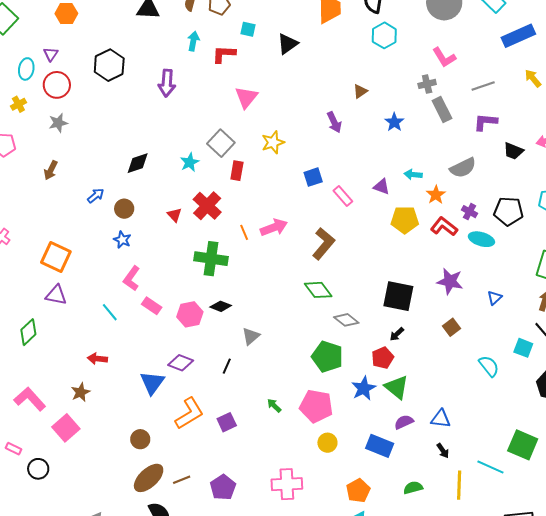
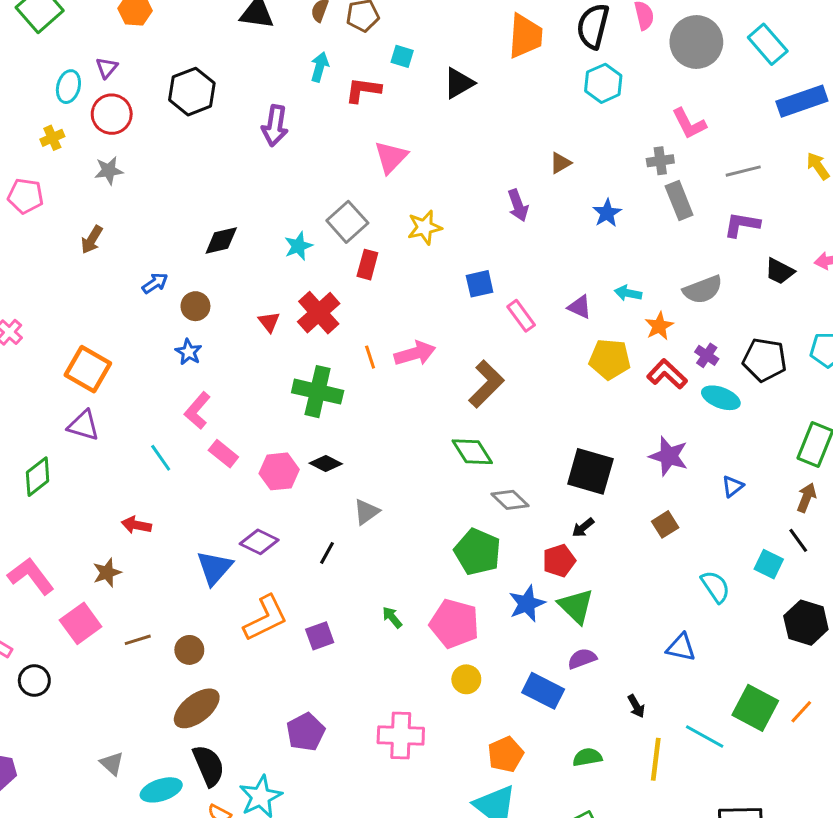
blue triangle: (441, 419) -> (681, 647), moved
brown line: (182, 480) -> (138, 640), moved

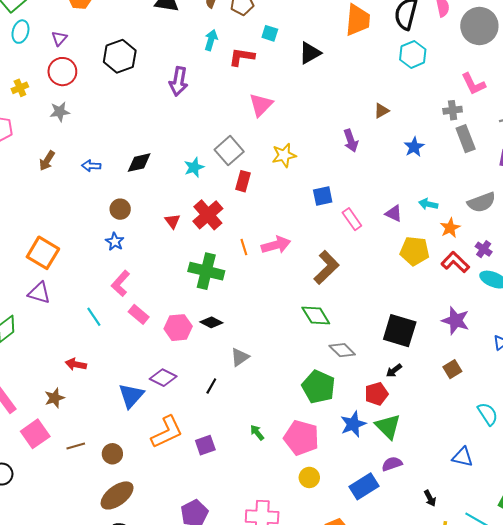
cyan ellipse: (68, 87) -> (20, 32), moved
blue arrow: (155, 283) -> (91, 166), moved, turned -144
blue rectangle: (543, 691) -> (364, 486), turned -60

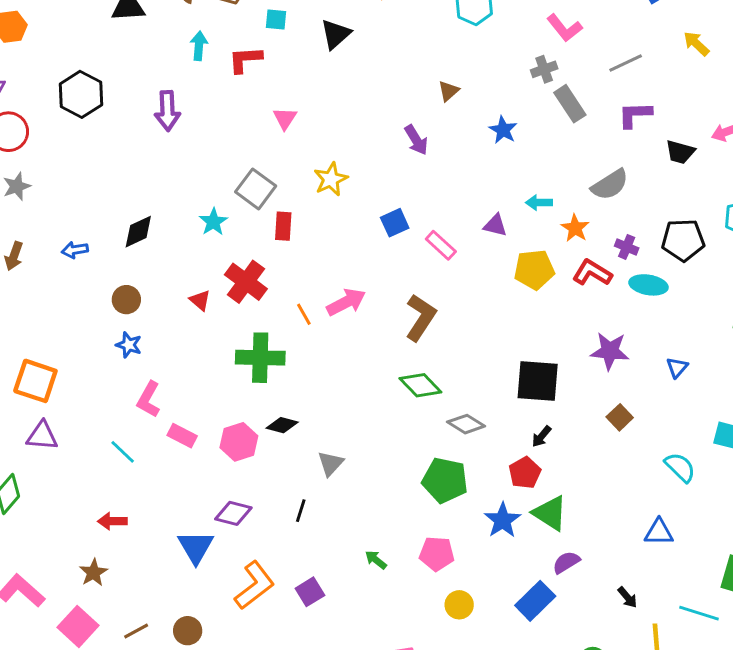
pink triangle: (261, 105) -> (285, 118), size x0.7
pink pentagon: (301, 438) -> (437, 554), size x0.7

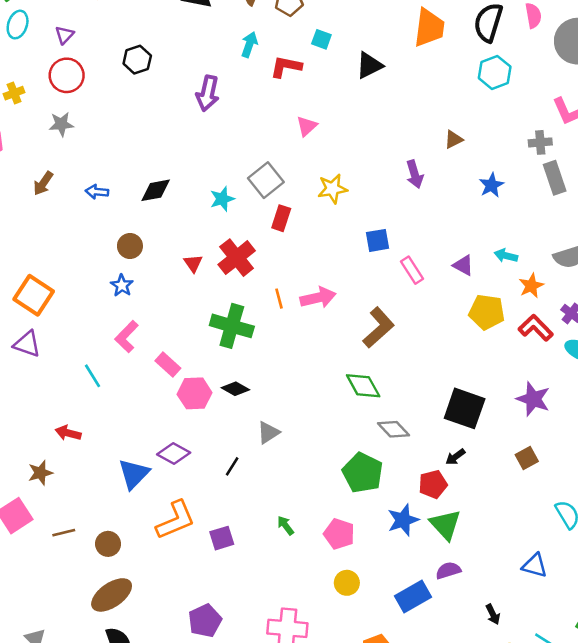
black hexagon: (81, 94) -> (137, 60), size x0.7
pink rectangle: (182, 436) -> (168, 364), moved

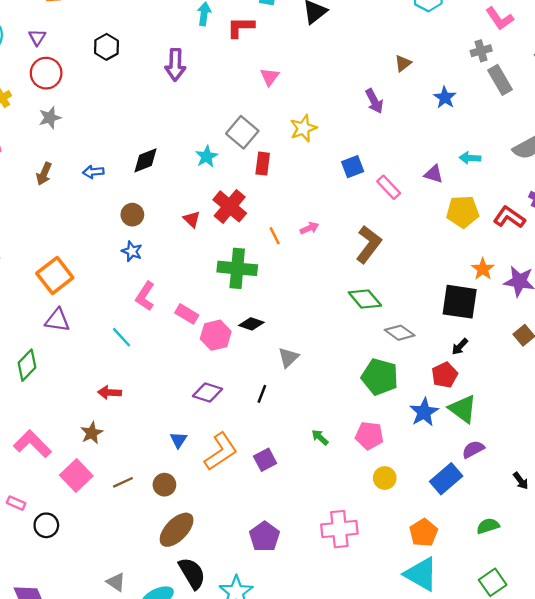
orange star: (531, 286) -> (483, 269), moved
orange square: (34, 295) -> (55, 275), turned 30
pink arrow: (318, 298) -> (309, 228), size x0.6
blue triangle: (134, 474) -> (178, 440), moved, size x0.6

